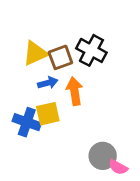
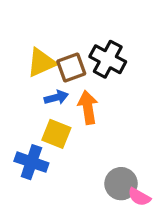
yellow square: (48, 114) -> (56, 134), turned 35
blue cross: (27, 122) -> (31, 162), moved

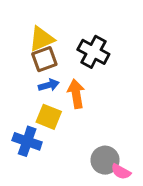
yellow triangle: (41, 63) -> (42, 39), moved
brown square: (71, 68) -> (44, 59), moved

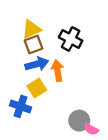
blue arrow: (49, 85) -> (37, 64), size x1.5
yellow square: (49, 117) -> (37, 88), turned 36

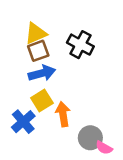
orange arrow: (58, 71) -> (63, 114), moved
blue cross: (21, 106) -> (23, 122), turned 30

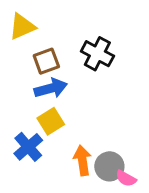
yellow triangle: (36, 33) -> (22, 27), moved
orange arrow: (63, 114) -> (82, 160), moved

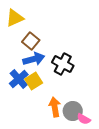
black cross: (97, 54) -> (63, 64), moved
brown square: (46, 61) -> (31, 41), turned -30
blue cross: (28, 147) -> (19, 79), moved

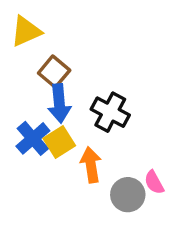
blue arrow: (34, 59) -> (59, 103), turned 100
orange arrow: (55, 107) -> (91, 165), moved
pink semicircle: (84, 119) -> (154, 182), moved, turned 32

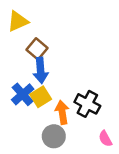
black cross: (110, 112) -> (87, 104), moved
pink semicircle: (154, 182) -> (105, 139), moved
gray circle: (128, 195) -> (54, 136), moved

